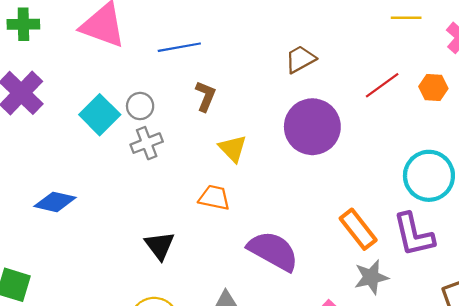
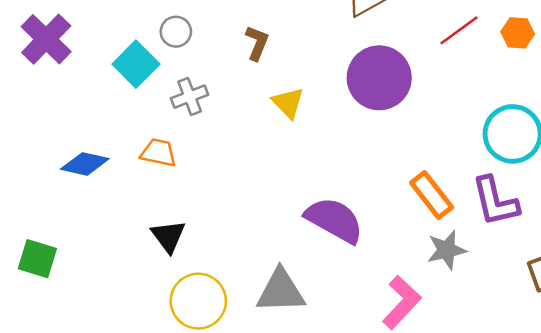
gray circle: (140, 106) -> (176, 32), moved
orange trapezoid: (214, 198) -> (158, 153), moved
black triangle: (160, 246) -> (168, 236), moved

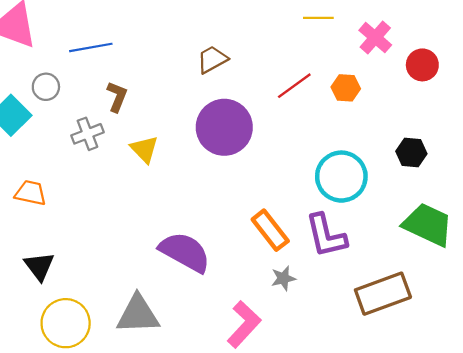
gray cross: (190, 97) -> (87, 134), moved
gray star: (447, 250) -> (283, 278), size x0.7

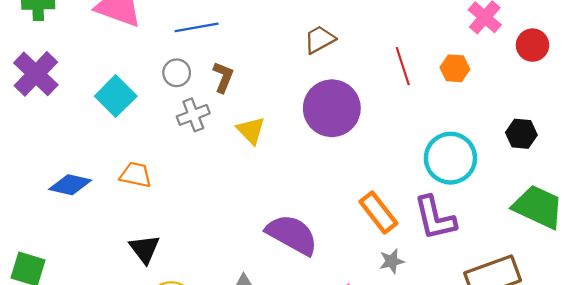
red line: (294, 86) -> (403, 66), turned -72
gray circle: (46, 87) -> (177, 73), moved

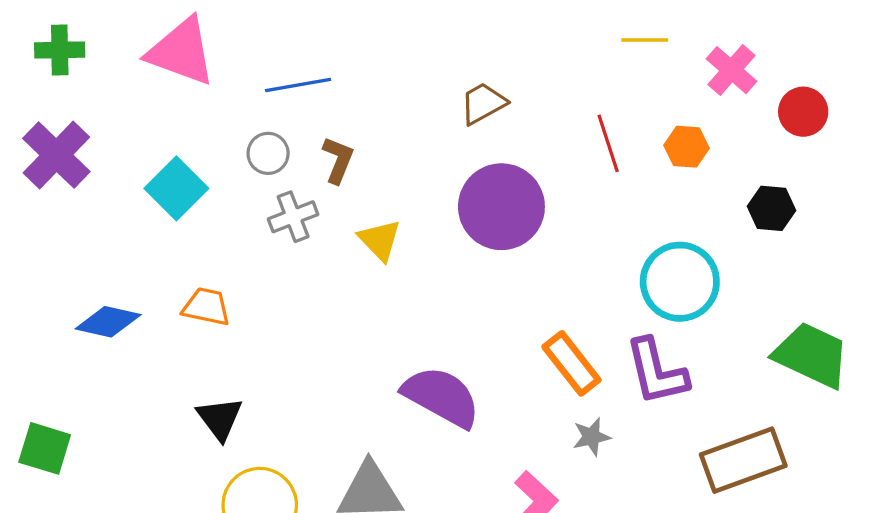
black hexagon: (521, 134) -> (772, 208), moved

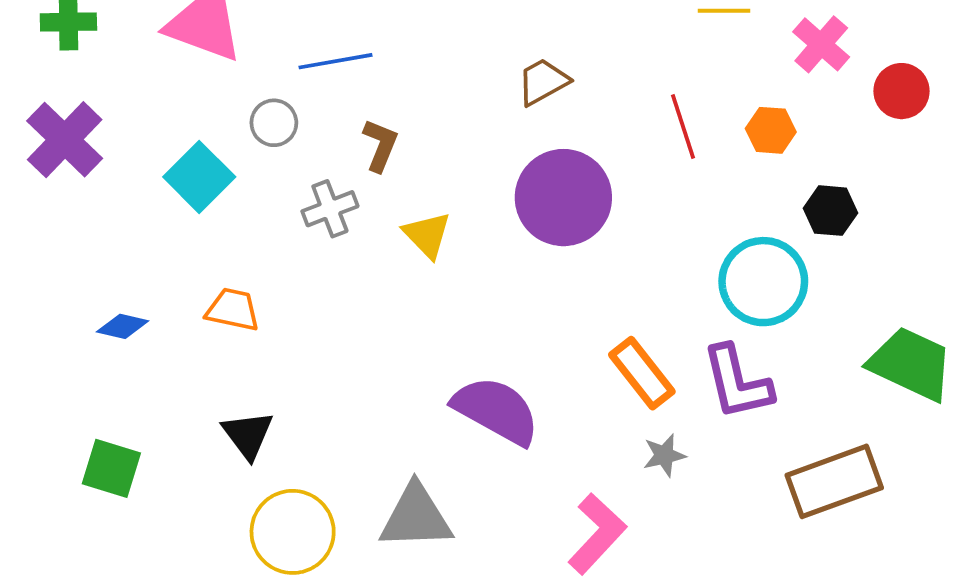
gray circle: (268, 153) -> (274, 123), moved
black hexagon: (772, 208) -> (831, 211), moved
blue diamond: (108, 322) -> (123, 326), size x0.7
green square: (45, 448) -> (111, 468), moved

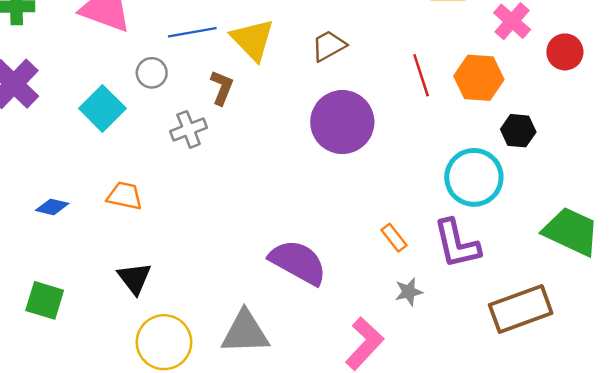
orange hexagon: (771, 130) -> (479, 78), size x1.5
yellow triangle: (427, 235) -> (253, 40), moved, size x1.4
orange rectangle: (642, 373) -> (394, 238), size x0.6

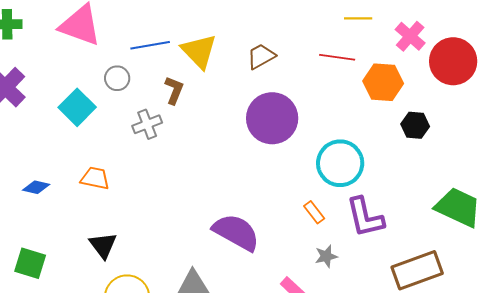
red circle: (565, 52) -> (453, 61), size x1.6
red line: (421, 75) -> (337, 57), moved, turned -64
cyan circle: (474, 177) -> (340, 163), moved

